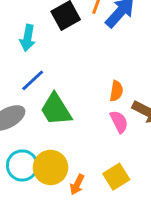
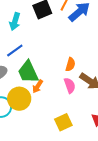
yellow circle: (51, 167) -> (19, 99), moved
orange arrow: (77, 184) -> (38, 86), moved

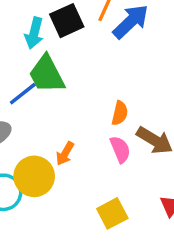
cyan arrow: (15, 21) -> (34, 33), moved
green trapezoid: (28, 72) -> (47, 74), moved

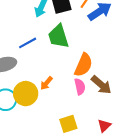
green trapezoid: (47, 74) -> (58, 36), moved
orange semicircle: (120, 113) -> (83, 65), size x1.6

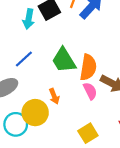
green trapezoid: (58, 36) -> (64, 60), moved
orange arrow: (46, 83) -> (54, 96), turned -48

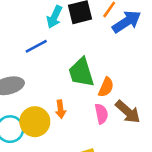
blue line: (24, 59) -> (36, 46), moved
orange semicircle: (88, 67) -> (106, 87), size x0.7

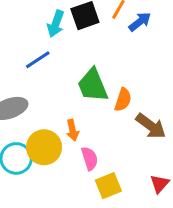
blue arrow: (127, 22) -> (140, 22), size x0.7
pink semicircle: (101, 114) -> (90, 158), moved

